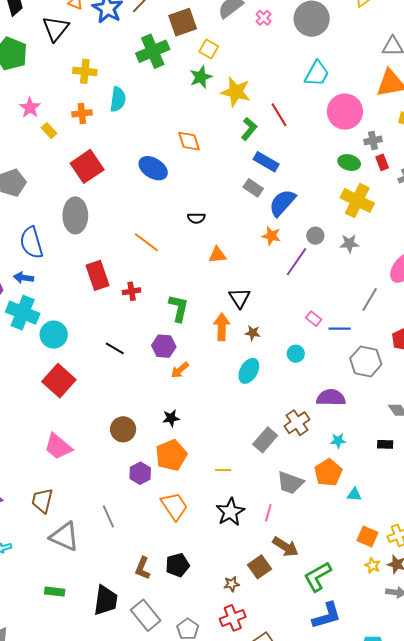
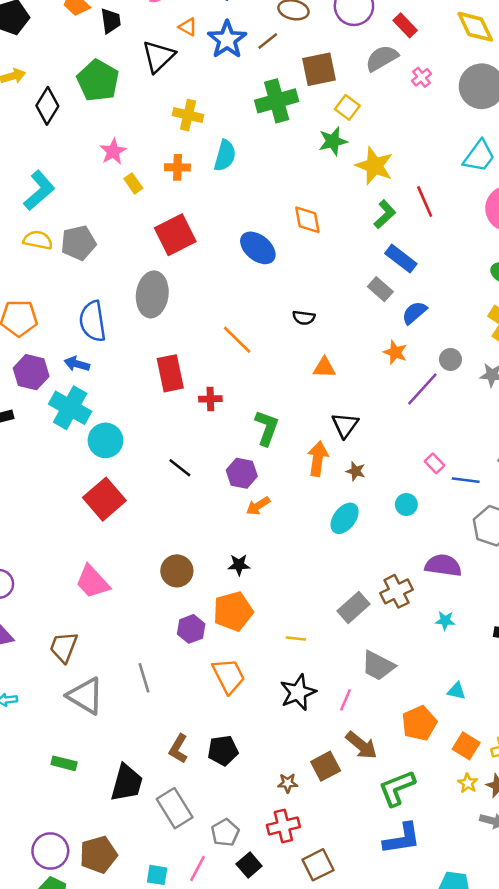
blue semicircle: (282, 203) -> (414, 313), size x0.7
orange pentagon: (328, 473) -> (419, 723), moved

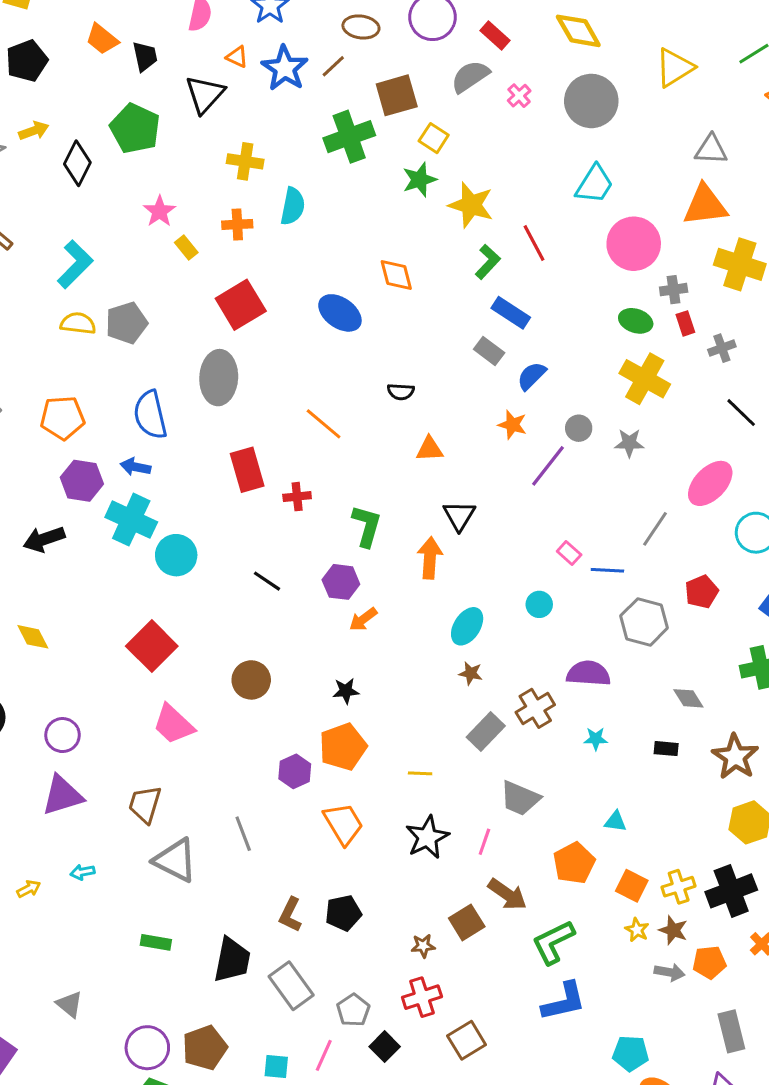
brown star: (356, 471) -> (471, 673), moved
red square: (104, 499) -> (152, 646), moved
brown circle: (177, 571) -> (251, 680), moved

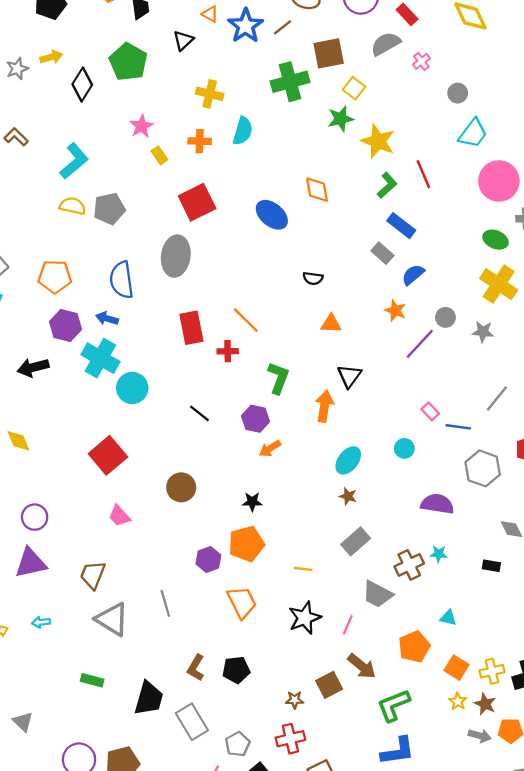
black triangle: (205, 94) -> (183, 40), size x0.7
gray circle: (591, 101) -> (458, 93), moved, size x0.5
orange line: (324, 424) -> (246, 320), moved
brown cross: (535, 708) -> (409, 565), moved
pink trapezoid: (173, 724) -> (119, 516), size x0.7

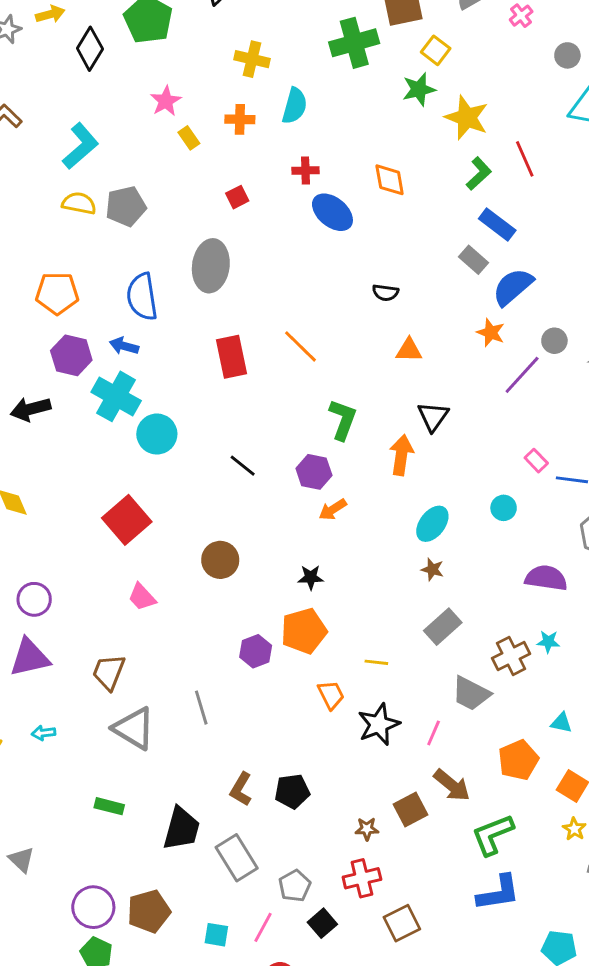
red square: (197, 202) -> (237, 197), size x0.5
blue semicircle: (413, 275) -> (513, 287), size x1.4
red cross: (228, 351) -> (305, 170), moved
orange trapezoid: (242, 602) -> (331, 695), moved, size x0.7

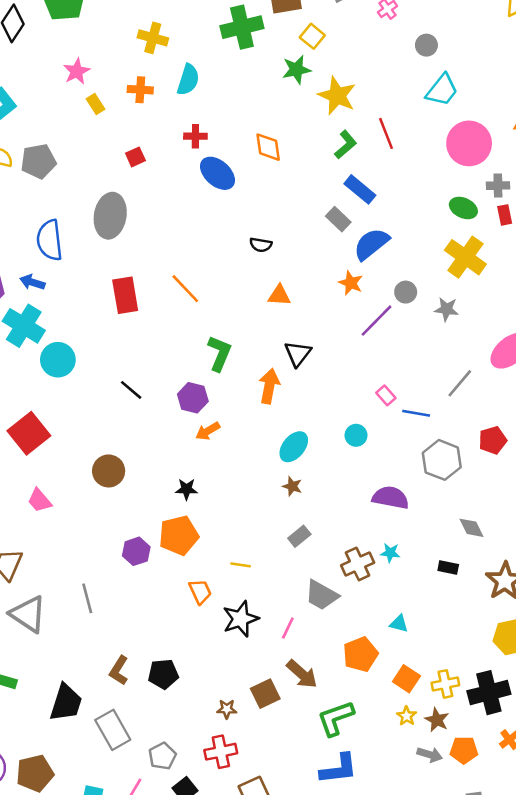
gray rectangle: (443, 627) -> (299, 536), size x0.7

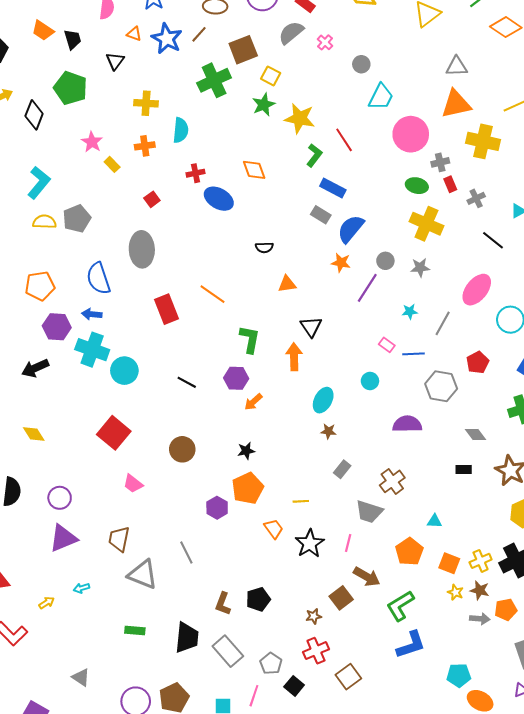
cyan star: (390, 553) -> (410, 312), moved

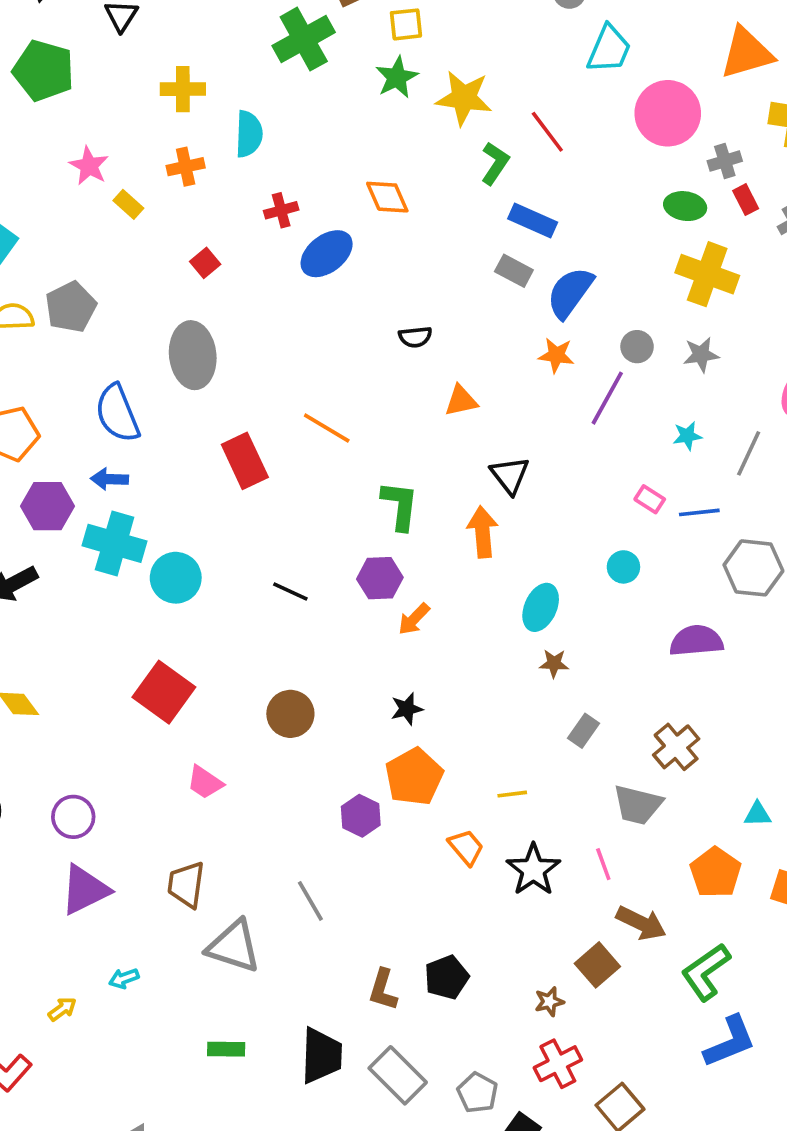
yellow square: (271, 76) -> (406, 24), turned -30
blue ellipse: (219, 199) -> (327, 254), turned -64
pink line: (348, 543) -> (603, 864), turned -30

